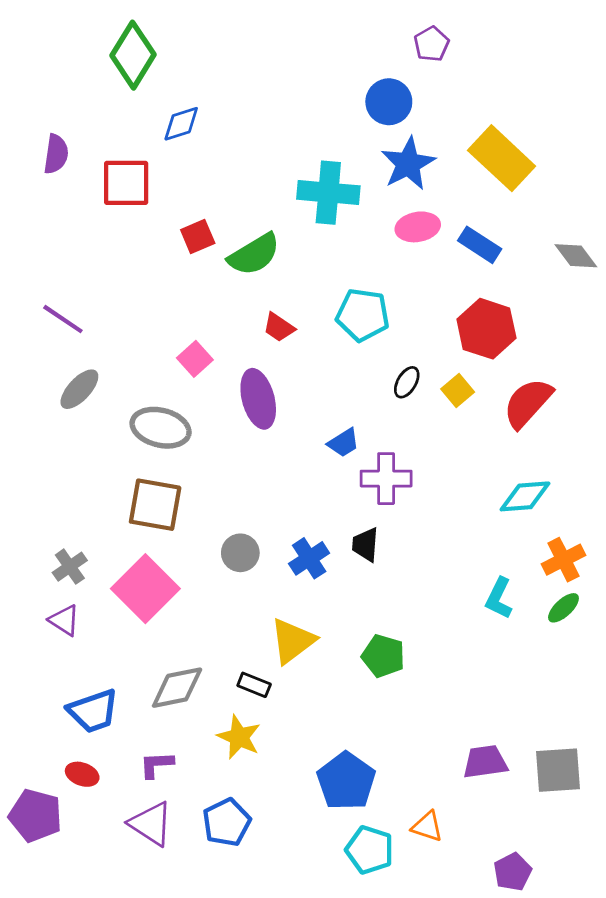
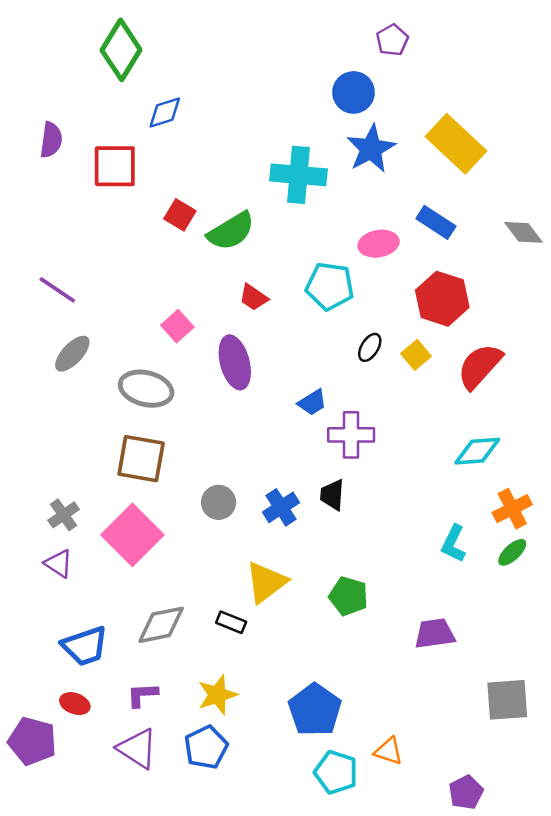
pink ellipse: (418, 227) -> (379, 244), moved
red square: (198, 237) -> (180, 215), turned -36
yellow star: (239, 737) -> (217, 695), moved, turned 30
purple trapezoid: (485, 762) -> (435, 634), moved

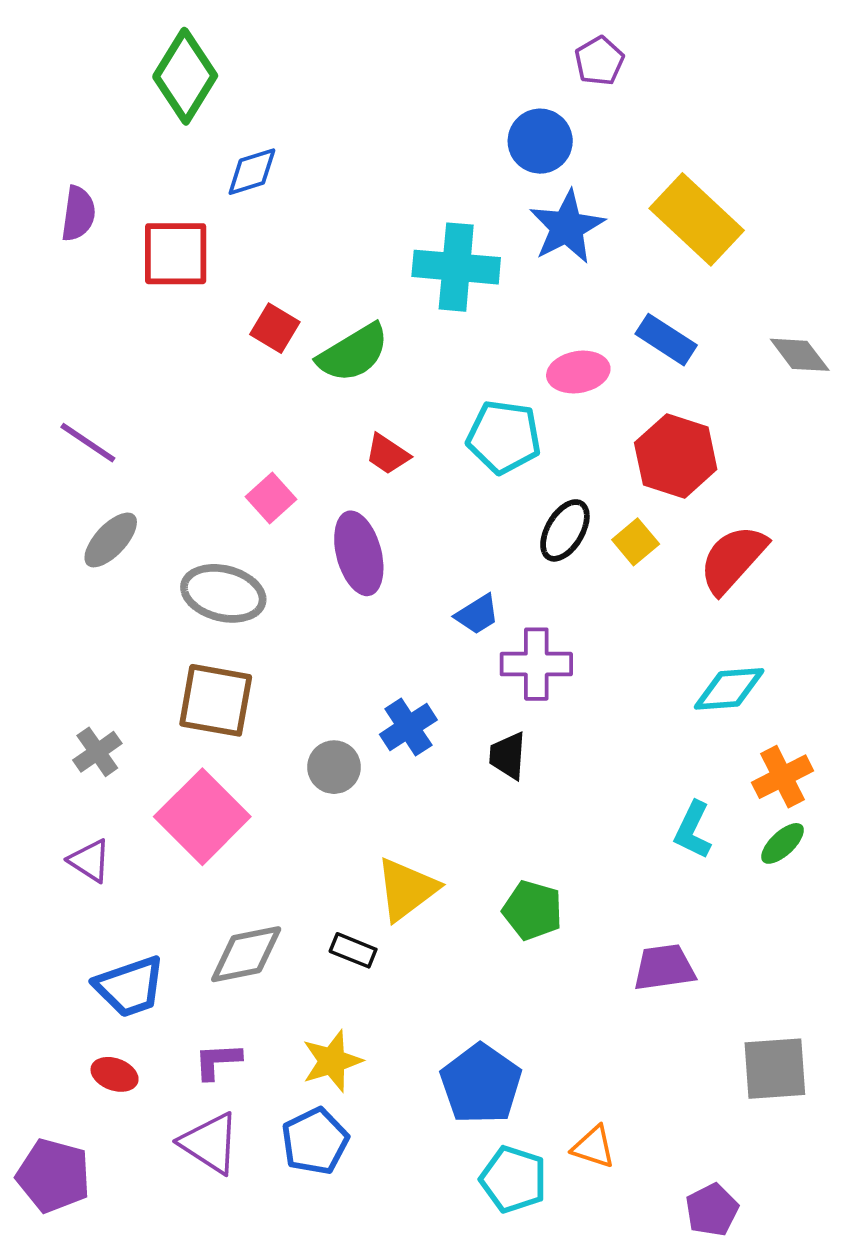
black ellipse: (370, 347) -> (565, 530), size x1.4
blue cross: (281, 507) -> (408, 727), moved
gray cross: (64, 515) -> (97, 752), moved
purple pentagon: (32, 741) -> (53, 1176), moved

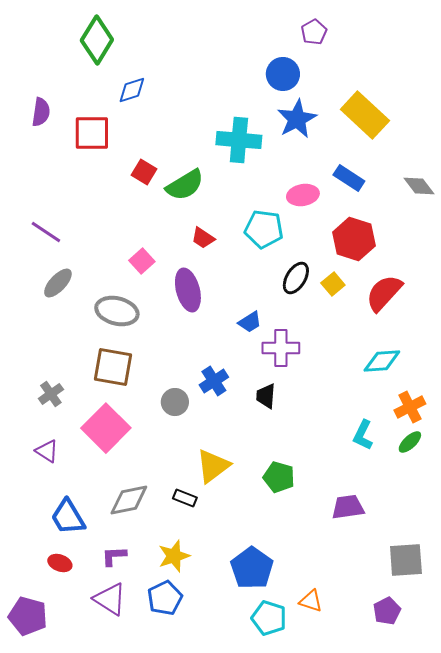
blue trapezoid: (130, 987) -> (68, 517), turned 78
purple pentagon: (712, 1210) -> (387, 611), moved

